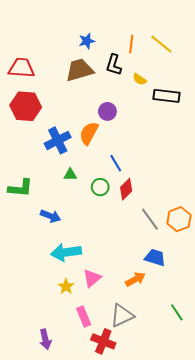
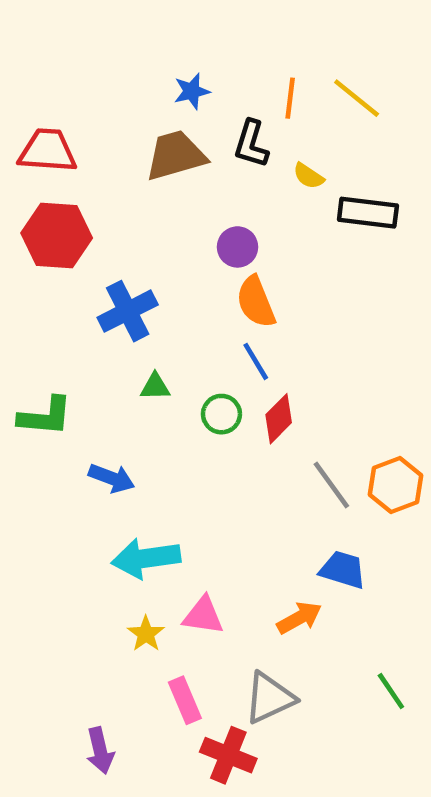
orange semicircle: (89, 133) -> (256, 302), moved, turned -50
pink triangle: (92, 278) -> (203, 616), turned 48

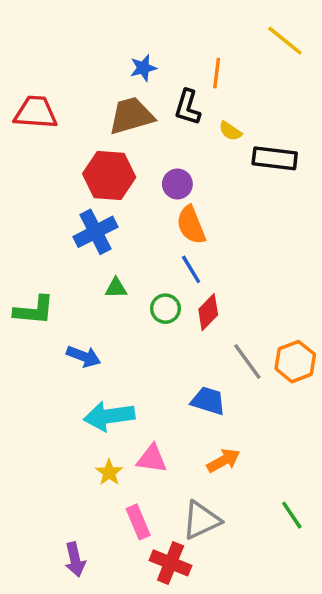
yellow line: (357, 98) -> (285, 41), moved
red hexagon: (57, 236) -> (109, 175), moved
blue trapezoid: (343, 570) -> (208, 401), moved

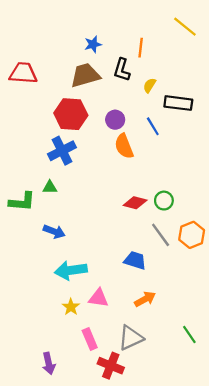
yellow semicircle: (230, 131) -> (149, 85), turned 88
blue line: (191, 269) -> (153, 126), moved
green triangle: (116, 288) -> (50, 187), moved
green circle: (165, 309) -> (164, 201), moved
red diamond: (208, 312) -> (135, 203), turned 60

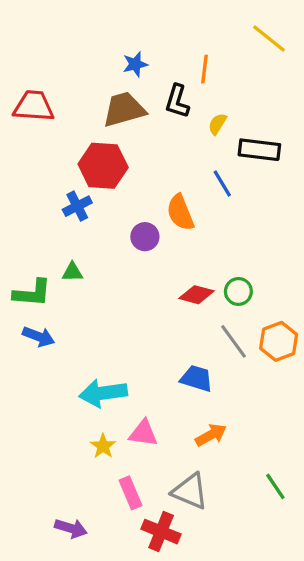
purple circle: (115, 120) -> (145, 237), moved
blue cross: (62, 151) -> (77, 206), moved, size x0.7
blue arrow: (54, 232) -> (39, 337), moved
gray triangle: (131, 338) -> (190, 491), turned 48
purple arrow: (49, 363) -> (71, 528), turned -60

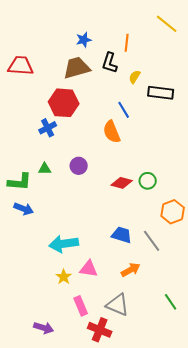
blue line: (222, 184) -> (124, 110), moved
purple circle: (145, 237) -> (79, 166), moved
gray line: (234, 341) -> (152, 241), moved

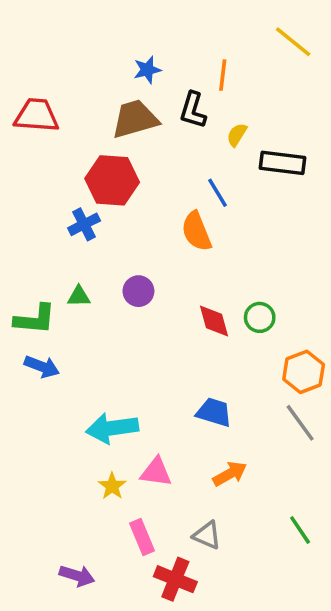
red diamond: (122, 183) -> (214, 321), turned 60
gray line: (152, 241) -> (300, 423), moved
gray triangle: (118, 305) -> (207, 535), size x0.7

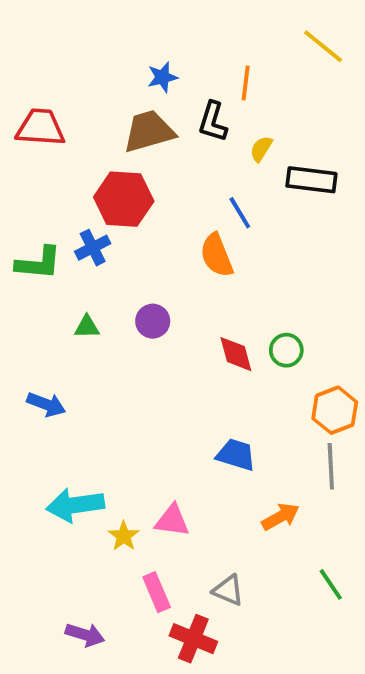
green L-shape: (35, 319) -> (38, 263), moved
gray line: (300, 423) -> (331, 466), turned 33
cyan arrow: (112, 428) -> (75, 505), moved
orange arrow: (230, 474) -> (280, 517), moved

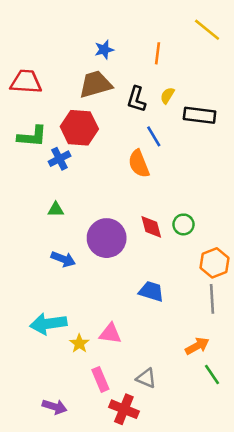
black L-shape: (213, 122) -> (136, 99), moved
green L-shape: (38, 263) -> (32, 136), moved
purple circle: (153, 321) -> (107, 238), moved, size x1.8
blue arrow: (46, 404) -> (63, 259), moved
orange arrow: (280, 517) -> (197, 346), moved

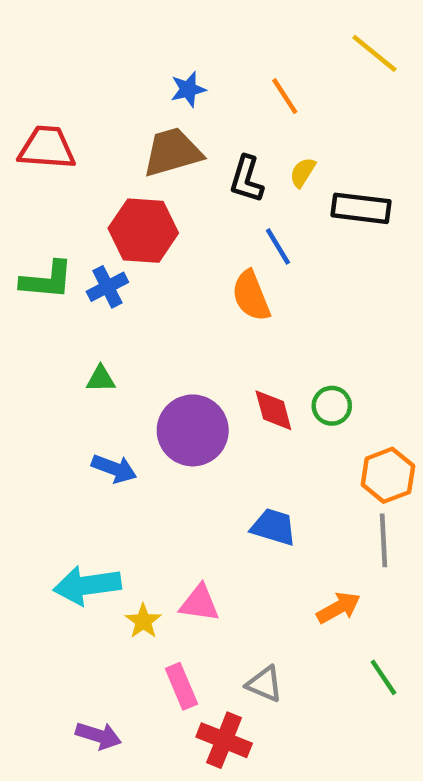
orange line: (157, 53) -> (285, 96), turned -40
green L-shape: (32, 136) -> (47, 280), moved
orange arrow: (197, 346) -> (339, 608), moved

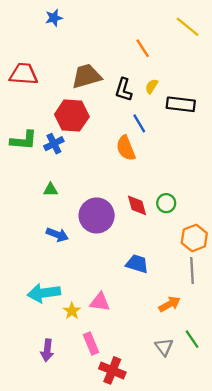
blue star: (188, 89) -> (54, 18), moved
gray triangle: (264, 684) -> (164, 347), moved, turned 30
purple arrow: (98, 736) -> (47, 350), moved, turned 80

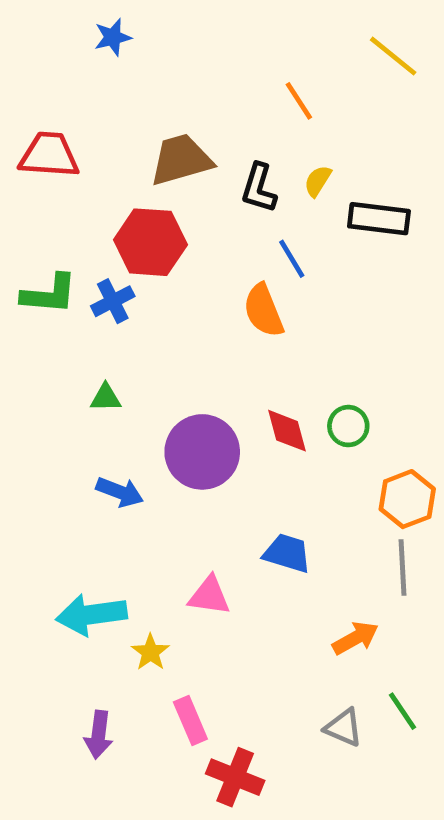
pink triangle: (100, 302) -> (209, 596), moved
gray triangle: (164, 347) -> (344, 728), turned -30

